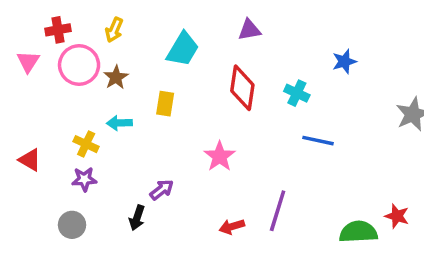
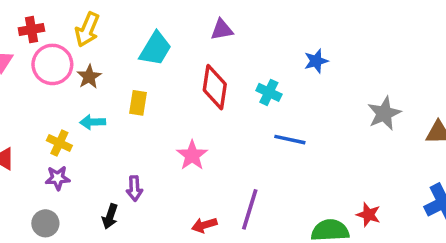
yellow arrow: (114, 30) -> (87, 30), size x1.4
purple arrow: (162, 190) -> (134, 188), turned 125

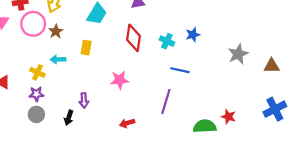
blue star: (316, 61) -> (193, 35), moved
pink star: (192, 155) -> (119, 80), turned 30
purple line: (250, 209) -> (166, 101), moved
gray circle: (45, 223) -> (36, 114), moved

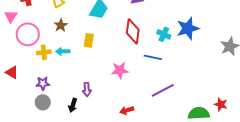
pink circle: (33, 24) -> (28, 34), moved
blue star: (193, 35) -> (188, 28), size x1.6
blue line: (180, 70) -> (153, 57), moved
yellow cross: (37, 72) -> (44, 52), moved, turned -32
purple line: (166, 101) -> (163, 90), turned 45

